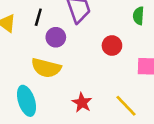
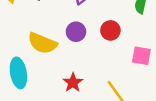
purple circle: (56, 37) -> (76, 32), moved

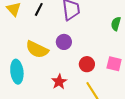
red circle: (110, 30) -> (87, 64), moved

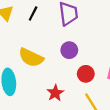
purple circle: (64, 42) -> (69, 50), moved

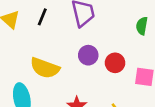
red circle: (86, 74) -> (115, 63), moved

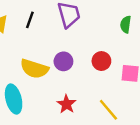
purple circle: (88, 55) -> (63, 61), moved

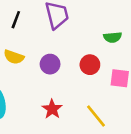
green semicircle: (126, 24) -> (113, 37), moved, turned -105
yellow semicircle: (34, 69) -> (14, 57), moved, size x0.7

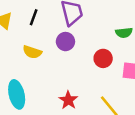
purple circle: (50, 64) -> (65, 42), moved

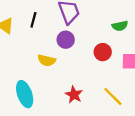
yellow semicircle: (32, 52) -> (47, 60), moved

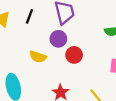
red circle: (103, 52) -> (74, 55), moved

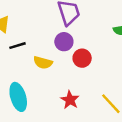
black line: (29, 16) -> (18, 46), moved, turned 56

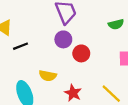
yellow semicircle: (43, 63) -> (48, 76), moved

